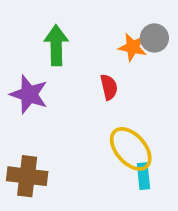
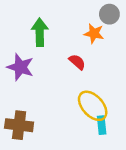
gray circle: (154, 38) -> (109, 14), moved
red semicircle: (109, 87) -> (77, 62), turned -36

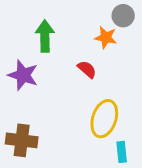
yellow ellipse: (93, 106) -> (104, 119), turned 60
cyan rectangle: (102, 125) -> (122, 152), moved

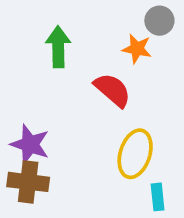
red semicircle: (87, 69) -> (113, 90), size x1.5
purple star: (23, 75) -> (30, 144), moved

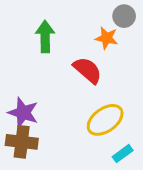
yellow ellipse: (135, 154) -> (105, 120), turned 36
cyan rectangle: (158, 197) -> (123, 154), turned 60

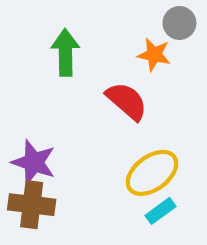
cyan rectangle: (123, 154) -> (160, 211), moved

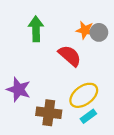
gray circle: (179, 23) -> (99, 32), moved
brown cross: (32, 205) -> (49, 113), moved

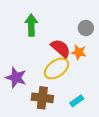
orange star: (85, 30) -> (79, 52), moved
yellow ellipse: (84, 95) -> (57, 68), moved

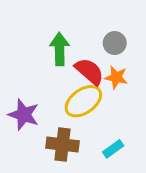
green arrow: (31, 25) -> (60, 49), moved
gray circle: (86, 28) -> (115, 43), moved

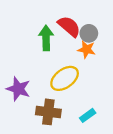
red semicircle: (89, 71) -> (69, 26), moved
orange star: (116, 77) -> (87, 50), moved

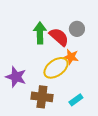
red semicircle: (69, 26) -> (59, 37), moved
orange star: (87, 50) -> (71, 57), moved

